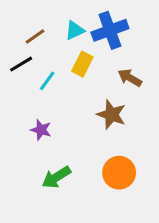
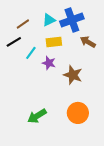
yellow rectangle: (82, 64) -> (54, 42), turned 56
brown arrow: (130, 78) -> (88, 42), moved
purple star: (41, 130) -> (49, 63), moved

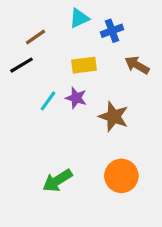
cyan triangle: (49, 20) -> (79, 18), moved
blue cross: (72, 20) -> (112, 31), size x0.6
cyan line: (31, 53) -> (48, 101), moved

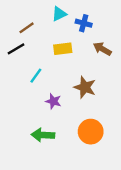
blue cross: (112, 31) -> (84, 23), turned 35
purple star: (76, 98) -> (53, 101), moved
green arrow: (57, 181) -> (43, 135), turned 35

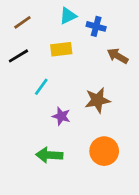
brown line: (27, 28) -> (22, 22), moved
yellow rectangle: (63, 49) -> (61, 49), moved
brown star: (85, 87) -> (97, 100), turned -30

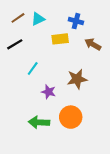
cyan triangle: (68, 16) -> (38, 19), moved
yellow rectangle: (61, 49) -> (60, 39), moved
orange circle: (104, 151) -> (71, 117), moved

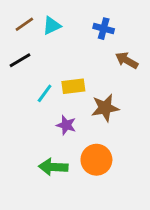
yellow rectangle: (60, 39) -> (73, 86), moved

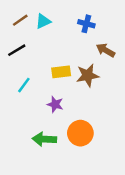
cyan line: (45, 93) -> (24, 85), moved
brown star: (105, 108) -> (88, 75), moved

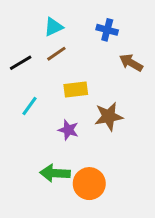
brown line: (20, 20) -> (56, 54), moved
brown star: (88, 75) -> (109, 116), moved
orange circle: (80, 133) -> (89, 184), moved

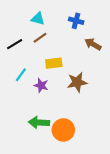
cyan triangle: (53, 27) -> (38, 19), turned 40
purple star: (68, 130) -> (41, 85), moved

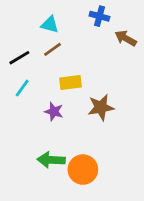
blue cross: (76, 21) -> (99, 16), moved
brown arrow: (93, 44) -> (126, 38), moved
cyan line: (21, 75) -> (22, 88), moved

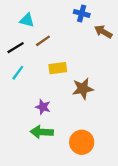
cyan triangle: (50, 24) -> (27, 20), moved
purple star: (54, 112) -> (43, 107), moved
orange circle: (83, 170) -> (82, 142), moved

